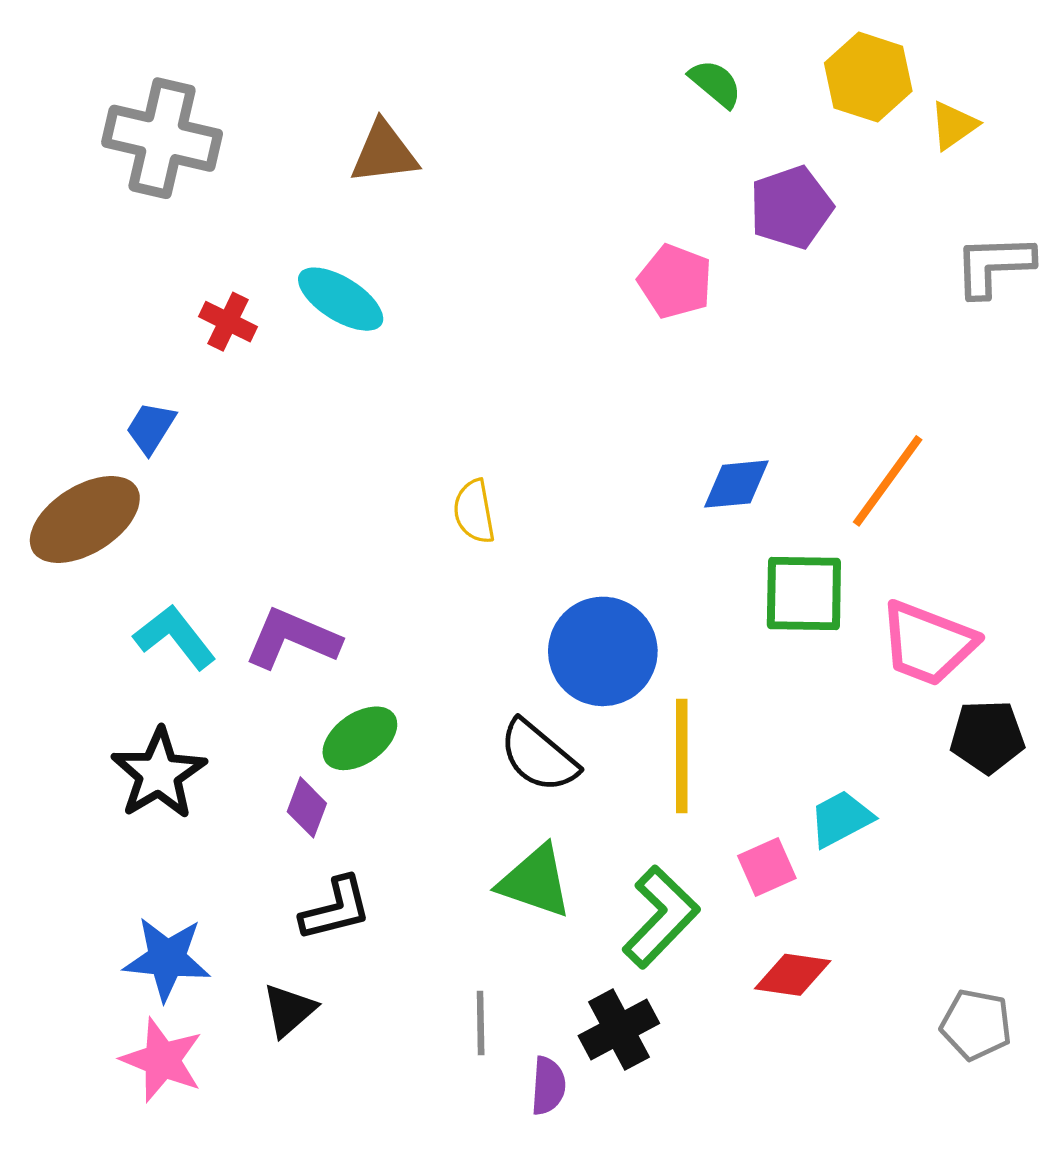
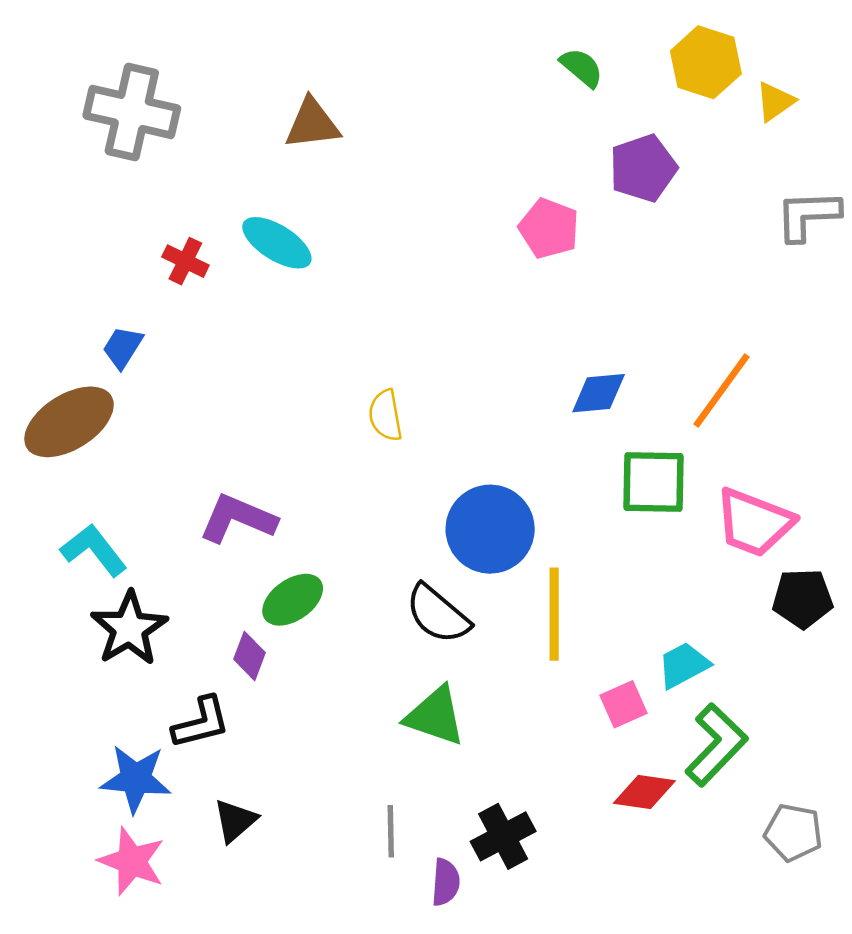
cyan L-shape: (175, 637) -> (94, 550), moved
black L-shape: (336, 909) -> (201, 723), moved
green L-shape: (661, 917) -> (716, 745), moved

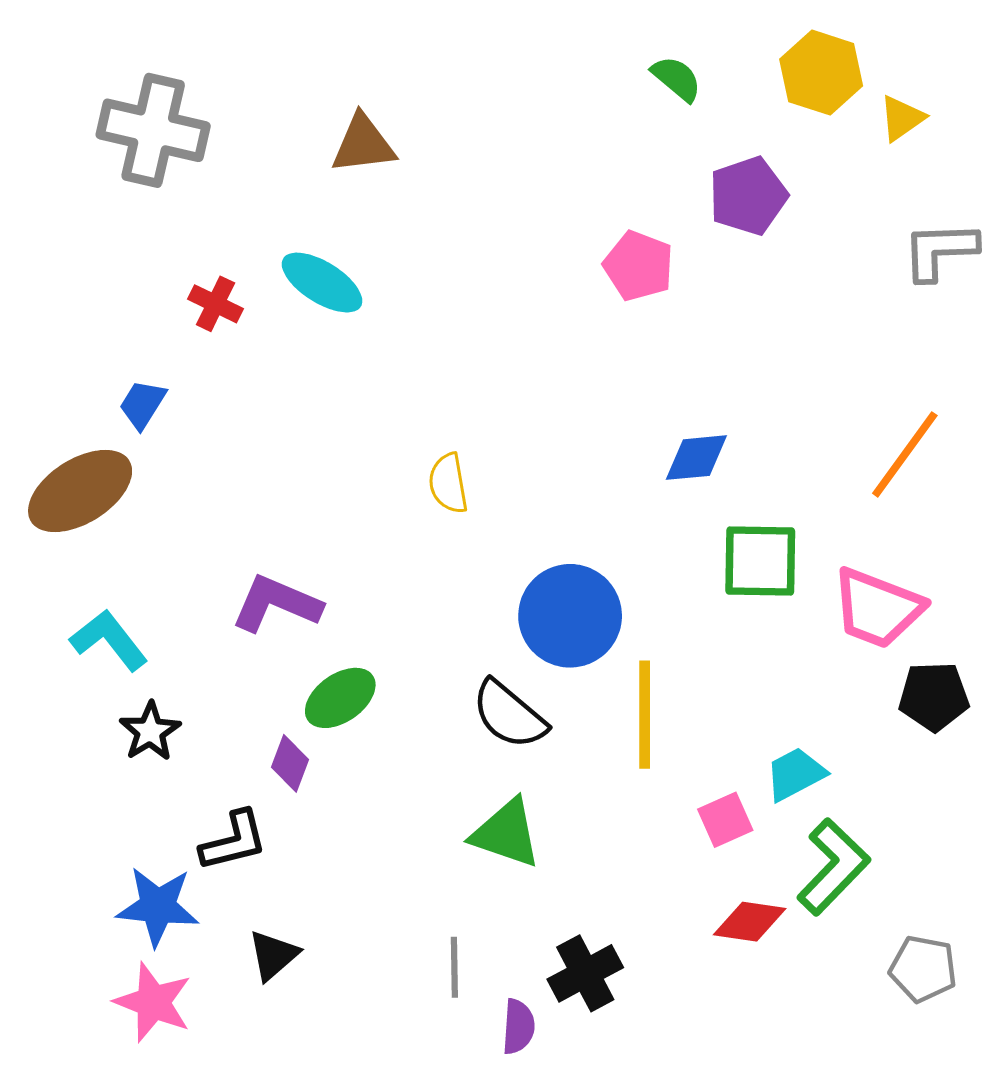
orange line: (722, 391) -> (905, 454), moved
black star: (129, 628) -> (150, 731), size x0.7

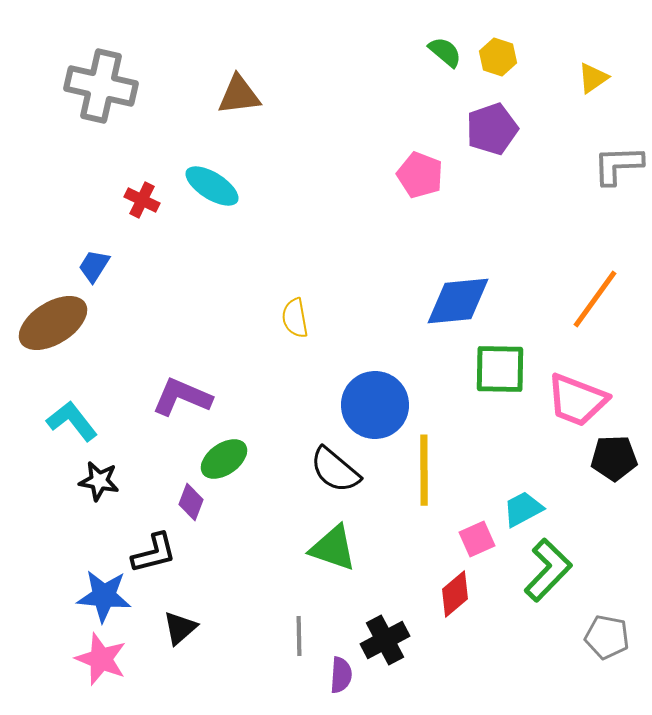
yellow hexagon: (821, 73) -> (498, 57), moved, size x0.7
blue diamond: (696, 458) -> (458, 301), size x1.5
black star: (150, 731) -> (99, 481), turned -30
red diamond: (750, 922) -> (455, 594), moved, turned -48

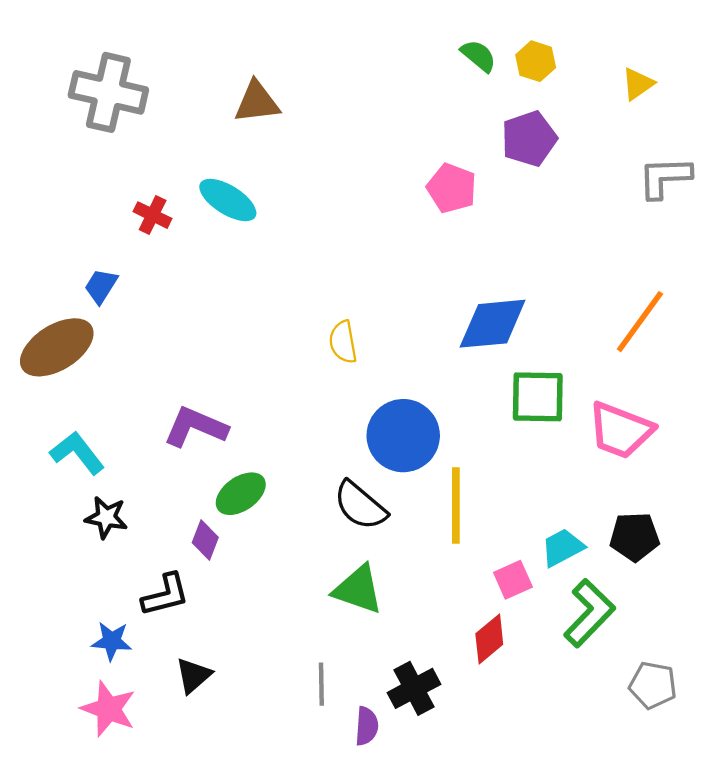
yellow semicircle: (295, 318) -> (343, 342), moved
black pentagon: (614, 458) -> (635, 537), moved
blue star: (104, 596) -> (112, 641), size x0.7

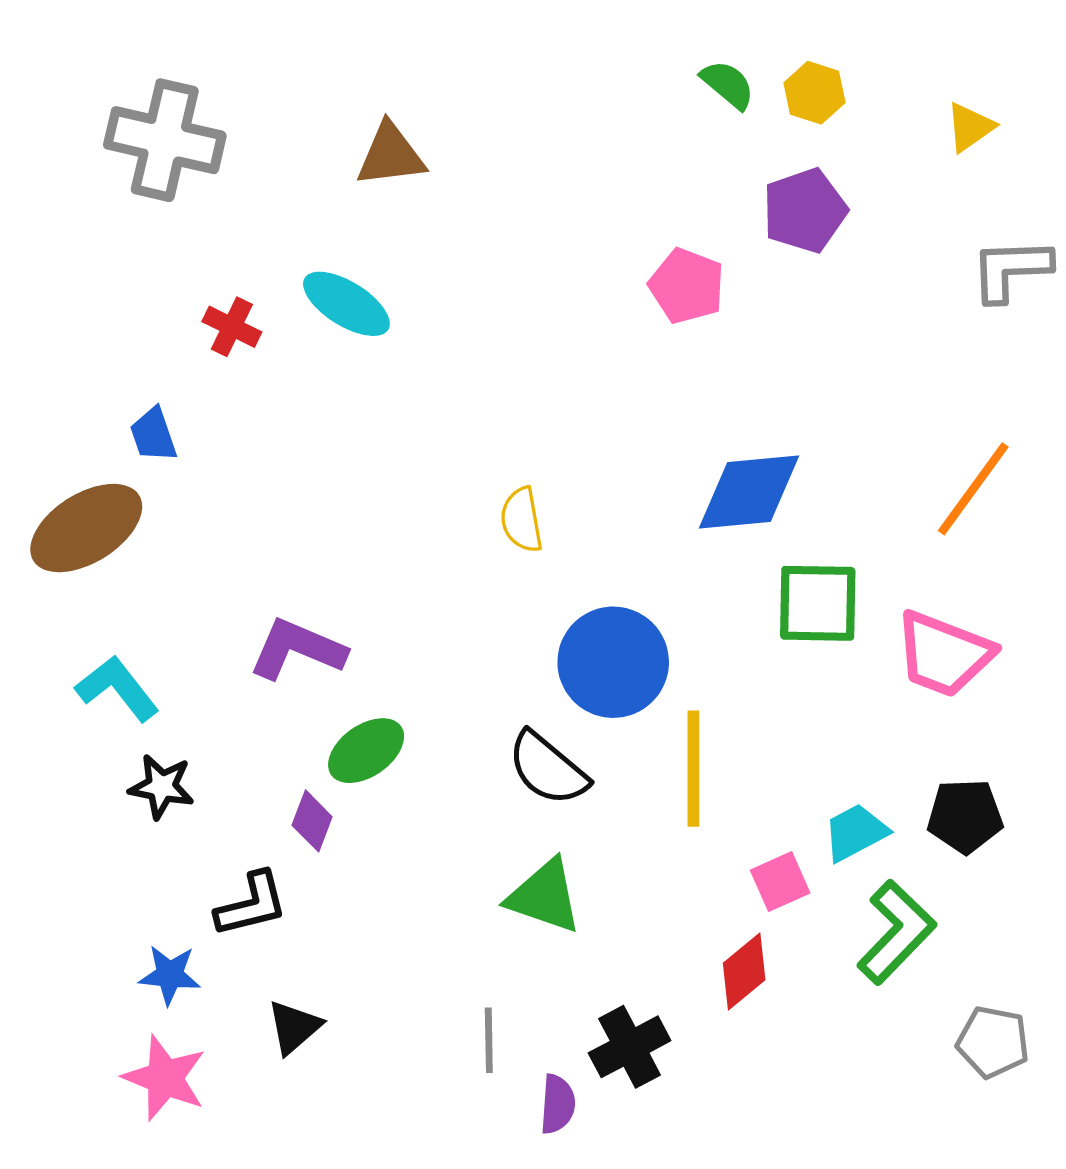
blue trapezoid: (101, 286) -> (153, 435), turned -51

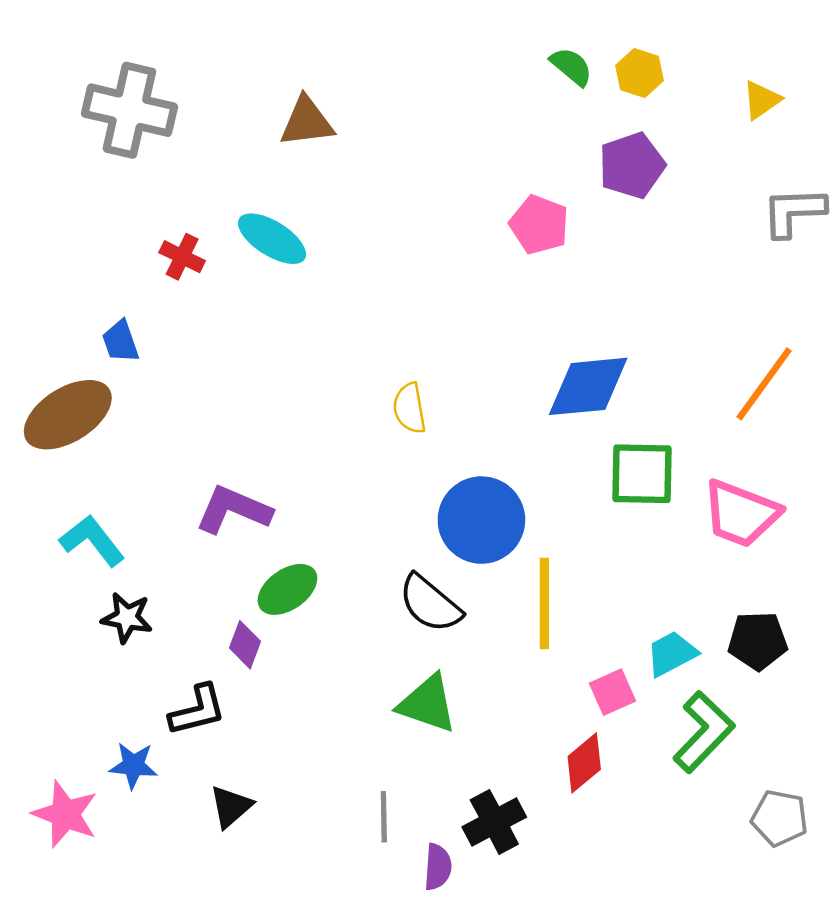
pink star: (165, 1078) -> (65, 814), moved

